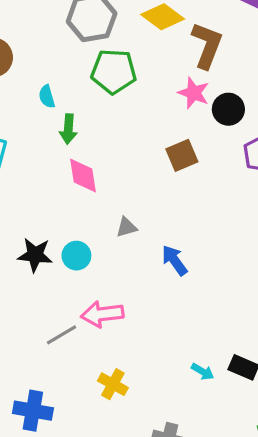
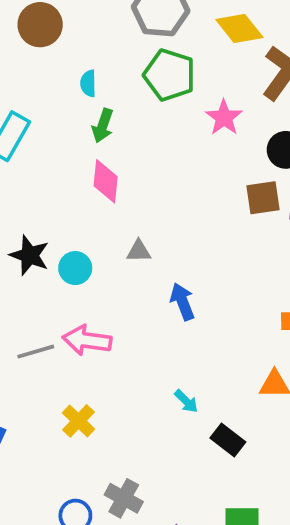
pink star: (194, 93) -> (224, 118), moved
brown square: (182, 155) -> (263, 198), moved
cyan arrow: (203, 372) -> (186, 401), moved

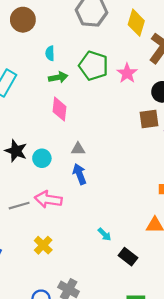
yellow diamond: (239, 29) -> (136, 23), turned 55
green pentagon: (170, 75) -> (94, 66), moved
green arrow: (103, 126) -> (58, 77), turned -120
blue arrow: (182, 302) -> (79, 174), moved

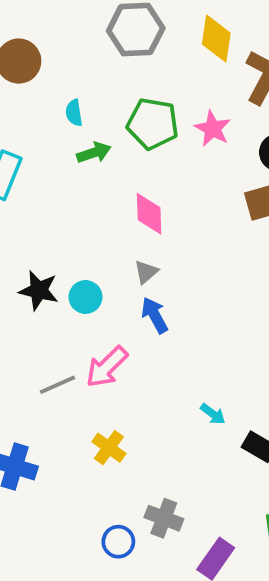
pink diamond: (60, 109) -> (149, 214), moved
gray triangle: (78, 149) -> (146, 272), turned -32
pink arrow: (48, 199) -> (107, 367), turned -45

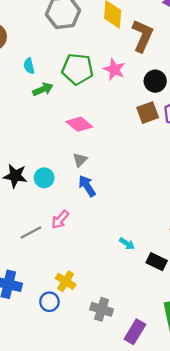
pink diamond: (149, 214) -> (79, 124), turned -45
pink arrow: (107, 367) -> (60, 220), size x0.7
yellow cross: (109, 448) -> (66, 281), moved
blue circle: (118, 542) -> (49, 302), moved

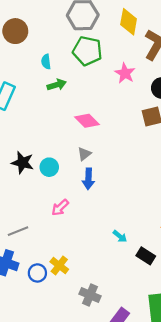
green pentagon: (78, 69) -> (87, 51), moved
blue arrow: (87, 186) -> (88, 179), turned -150
gray line: (31, 233) -> (18, 231), moved
blue circle: (49, 302) -> (37, 273), moved

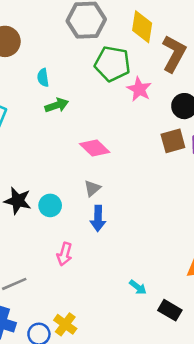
green pentagon: (87, 51) -> (112, 64), moved
pink arrow: (60, 207) -> (64, 254), turned -30

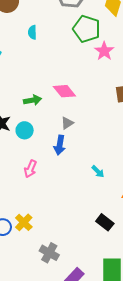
green arrow: (57, 105) -> (32, 100), moved
gray triangle: (92, 188) -> (67, 123), moved
cyan arrow: (138, 287) -> (98, 172), moved

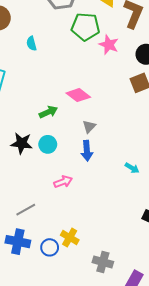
pink arrow: (30, 169) -> (63, 182), turned -120

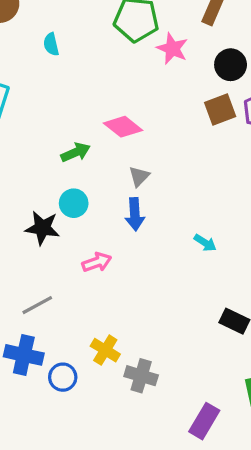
black star: (22, 143) -> (42, 228), moved
blue circle: (50, 247) -> (63, 377), moved
gray cross: (103, 262) -> (141, 376), moved

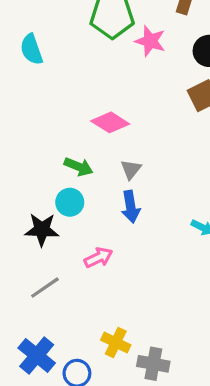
cyan semicircle: (51, 44) -> (31, 49), size x1.4
green arrow: (76, 152) -> (78, 167), moved, turned 52
gray line: (37, 305) -> (45, 288), moved
blue cross: (24, 355) -> (37, 356), turned 33

